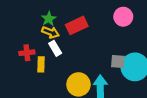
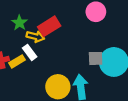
yellow arrow: (50, 32) -> (35, 36), moved
yellow rectangle: (41, 64) -> (17, 61), moved, turned 64

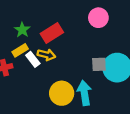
yellow arrow: (35, 36) -> (46, 55), moved
yellow rectangle: (17, 61) -> (20, 50), moved

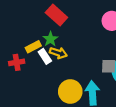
green star: (22, 30) -> (50, 39), moved
red rectangle: (52, 33) -> (56, 15), moved, turned 70

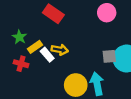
green star: (50, 39) -> (19, 37), moved
red cross: (17, 62) -> (21, 64), turned 32

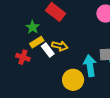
green star: (19, 37) -> (33, 27), moved
cyan arrow: (97, 84) -> (90, 66), moved

